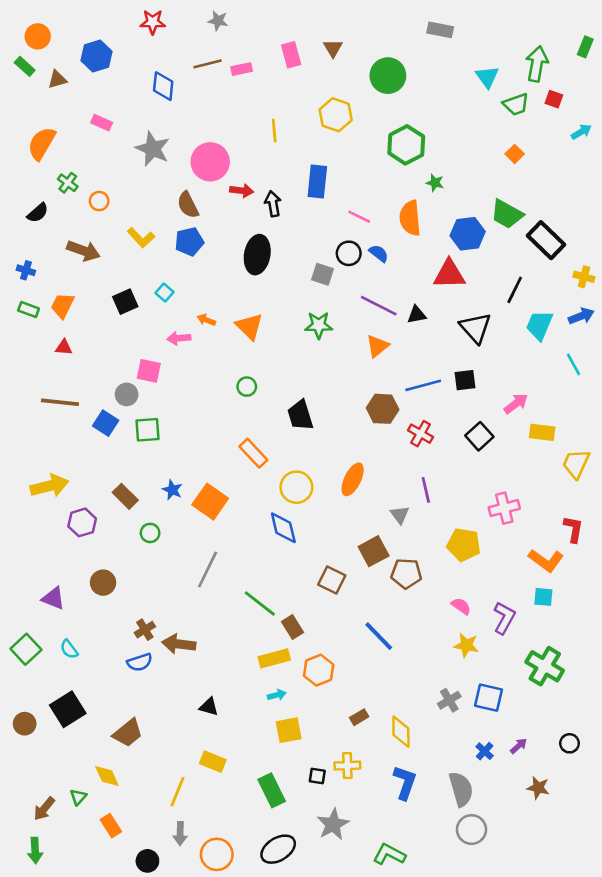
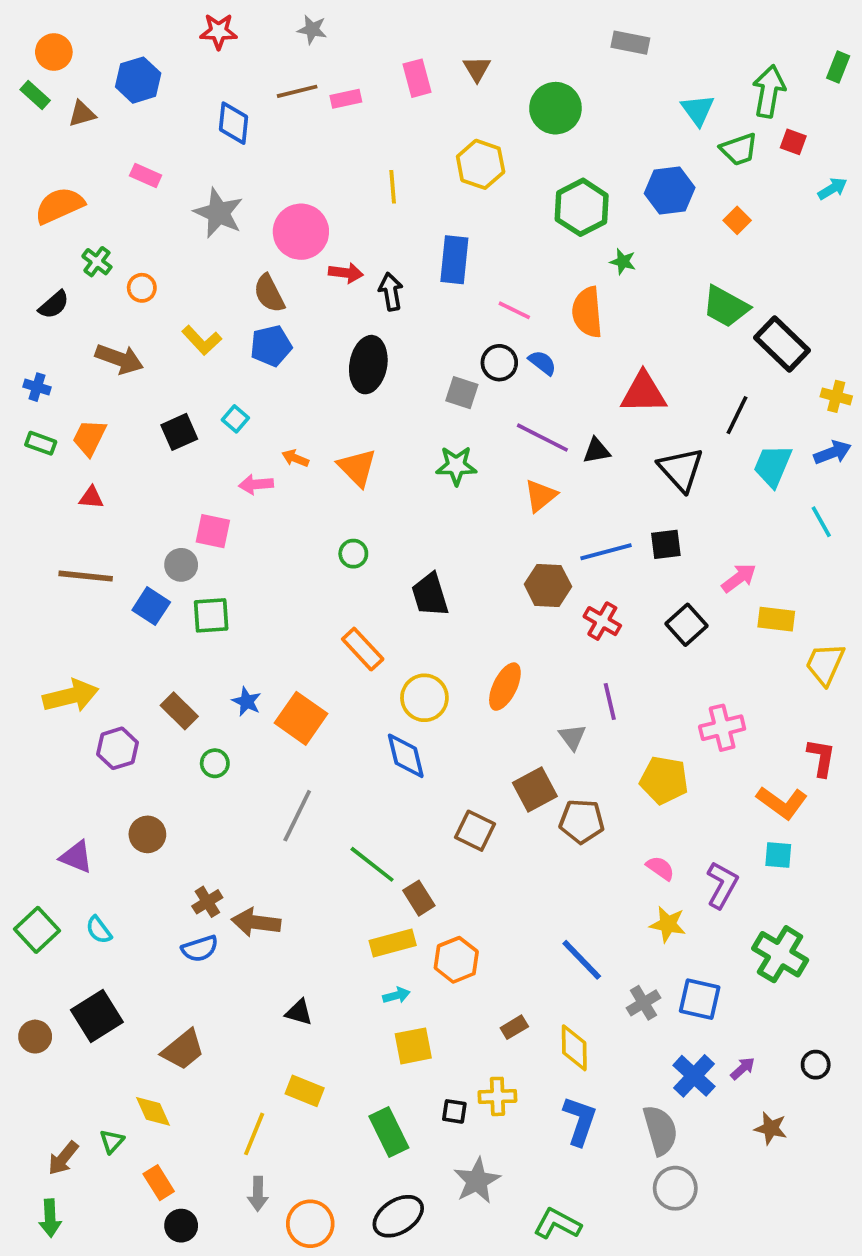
orange semicircle: (42, 144) -> (59, 205), turned 36
blue hexagon: (468, 234) -> (670, 191), moved
blue line: (379, 636) -> (582, 960), moved
blue cross: (485, 751) -> (694, 1076), size x1.6
black circle: (147, 861) -> (181, 1226), moved

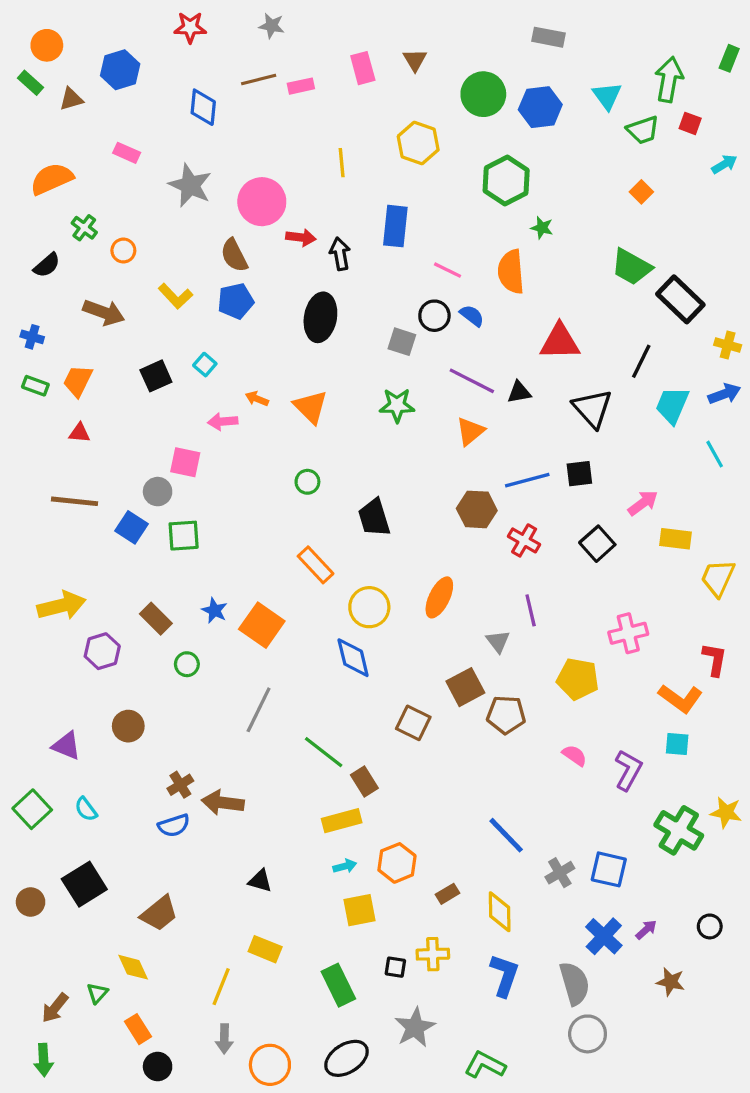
blue hexagon: (670, 191) -> (540, 107), moved
yellow star: (668, 924) -> (726, 812), moved
orange hexagon: (456, 960) -> (397, 863), moved

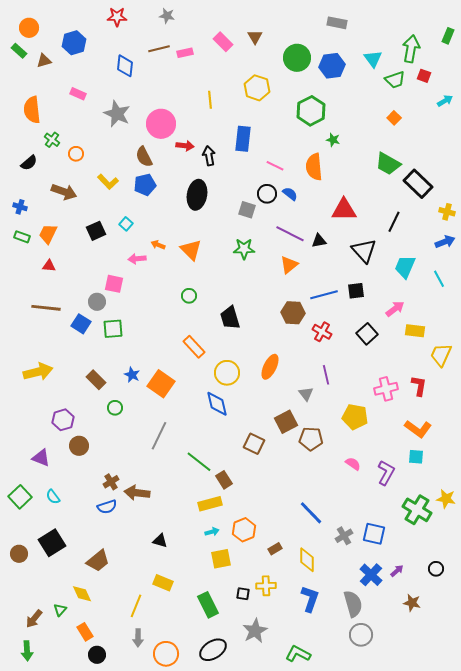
pink rectangle: (363, 68) -> (223, 42), turned -30
orange semicircle: (52, 179) -> (32, 110), turned -72
cyan trapezoid: (672, 405) -> (405, 267), moved
purple hexagon: (102, 651) -> (63, 420), moved
red L-shape: (715, 659) -> (419, 386), moved

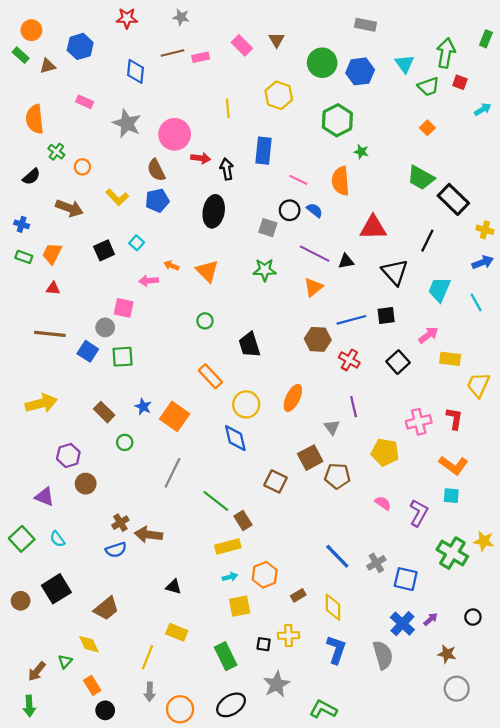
gray cross: (344, 536) -> (376, 563), moved
gray circle: (361, 635) -> (457, 689), moved

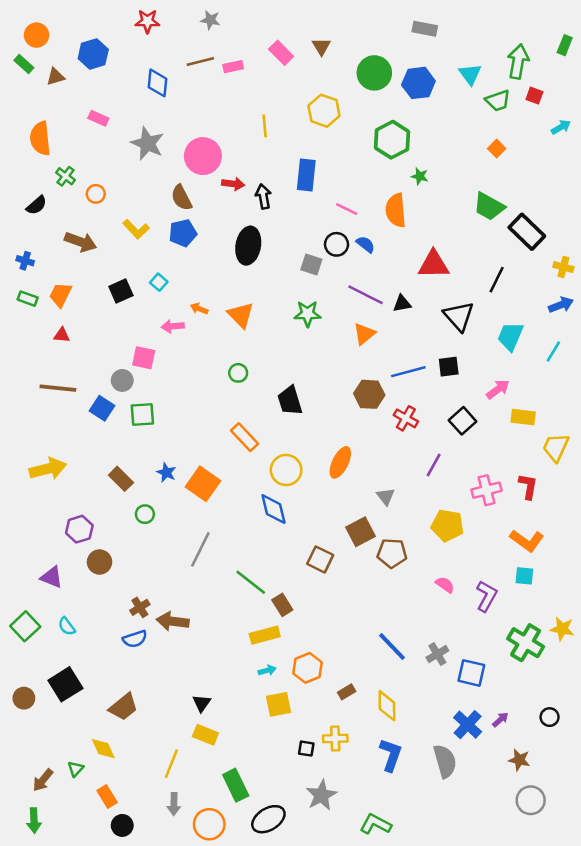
cyan line: (476, 302) -> (553, 351), turned 60
purple line: (354, 407) -> (434, 465), moved, turned 42
black triangle: (174, 587) -> (202, 703), moved, turned 49
green rectangle: (226, 656) -> (236, 785), moved

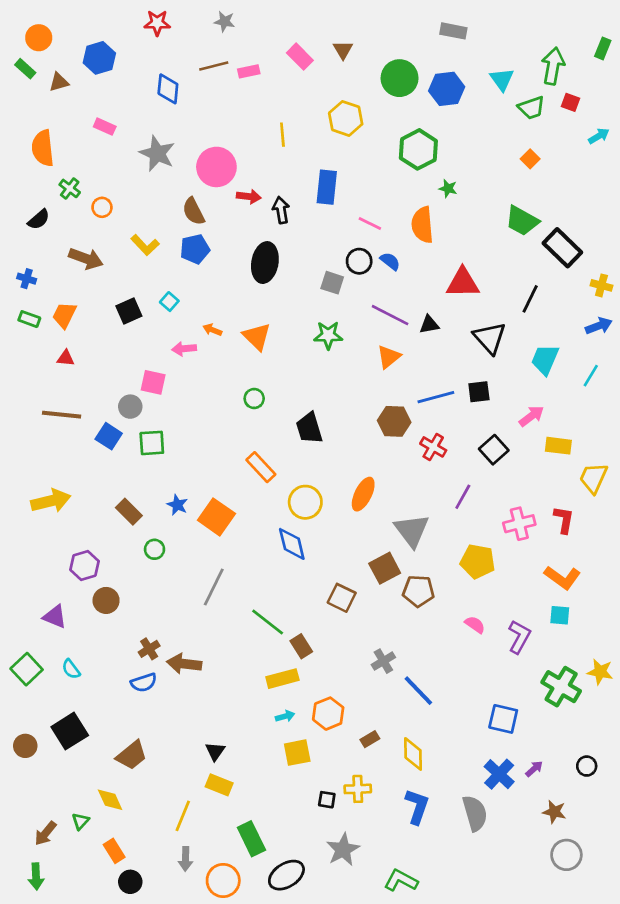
gray triangle: (386, 496) -> (412, 530), size x1.8
gray cross: (437, 654) -> (383, 661), moved

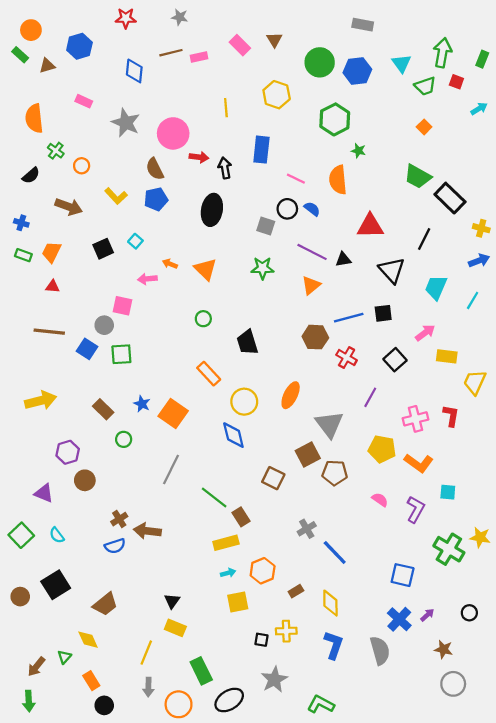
green rectangle: (603, 48) -> (482, 59), moved
orange L-shape: (562, 578) -> (419, 463), moved

